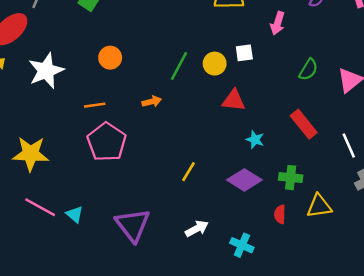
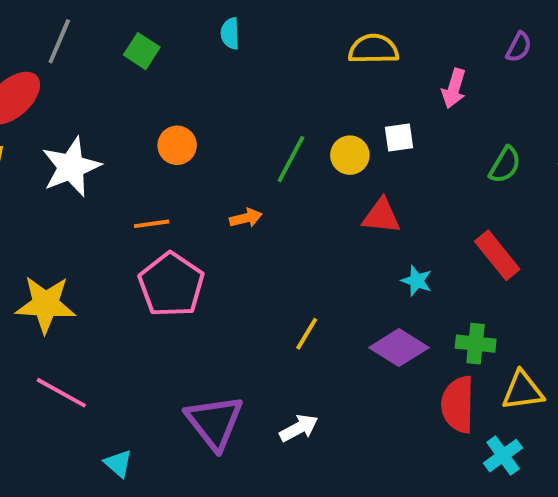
cyan triangle: (75, 214) -> (118, 463), moved
red semicircle: (280, 214) -> (458, 404), size x1.8
white arrow: (197, 229) -> (299, 428), moved
cyan cross: (242, 245) -> (503, 456), moved, turned 30

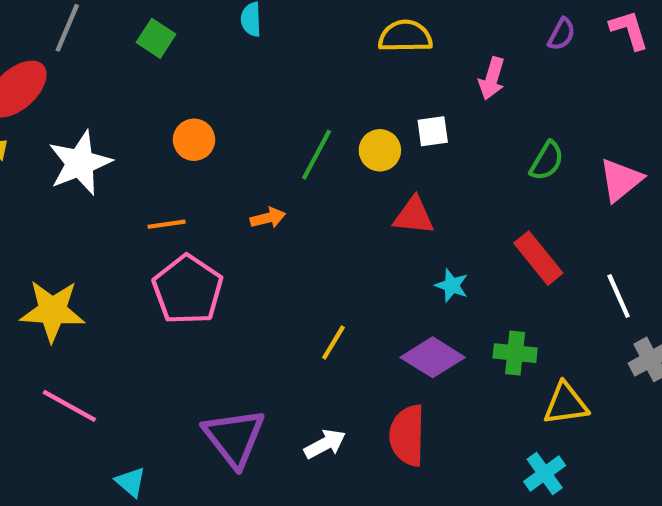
red semicircle: (458, 404) -> (407, 435), moved

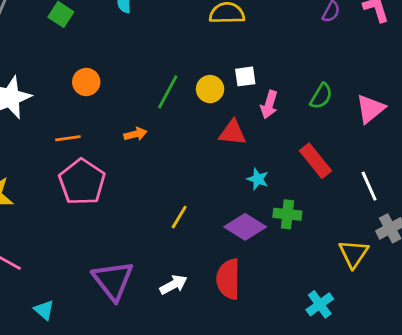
pink arrow: (492, 78) -> (269, 105), moved
green cross: (515, 353) -> (287, 214), moved
yellow triangle: (566, 404) -> (354, 254), moved, turned -48

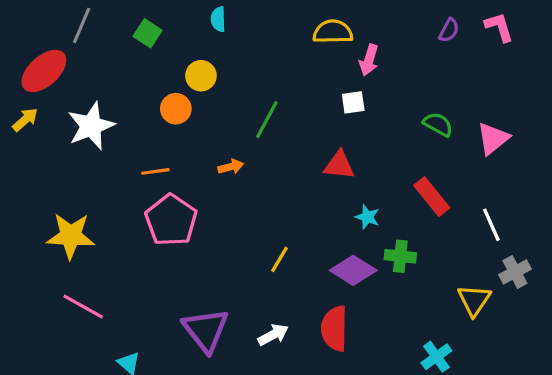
yellow circle: (210, 89) -> (201, 76), moved
green semicircle: (321, 96) -> (438, 124), turned -92
pink arrow: (269, 105) -> (369, 60), moved

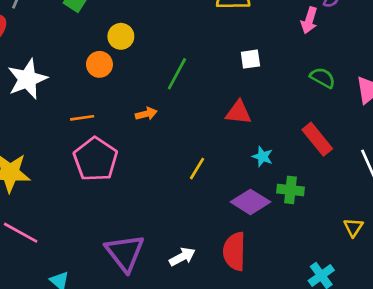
pink arrow: (369, 60) -> (309, 20), moved
yellow line: (279, 259) -> (197, 169), moved
yellow triangle: (474, 300) -> (353, 227), size x0.7

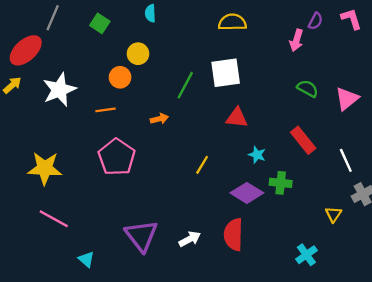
white square: (250, 59) -> (226, 73), moved, size x1.8
orange line: (82, 118) -> (105, 110), moved

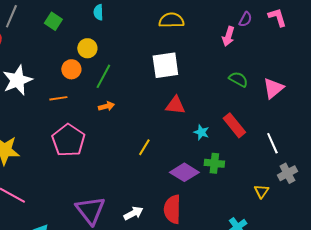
green line: (185, 85) -> (103, 76), moved
cyan star: (257, 155) -> (201, 132), moved

